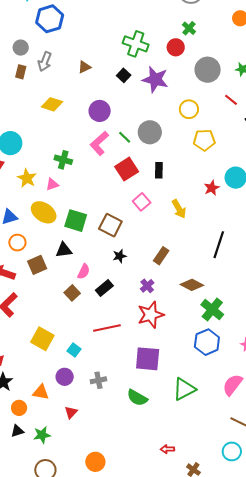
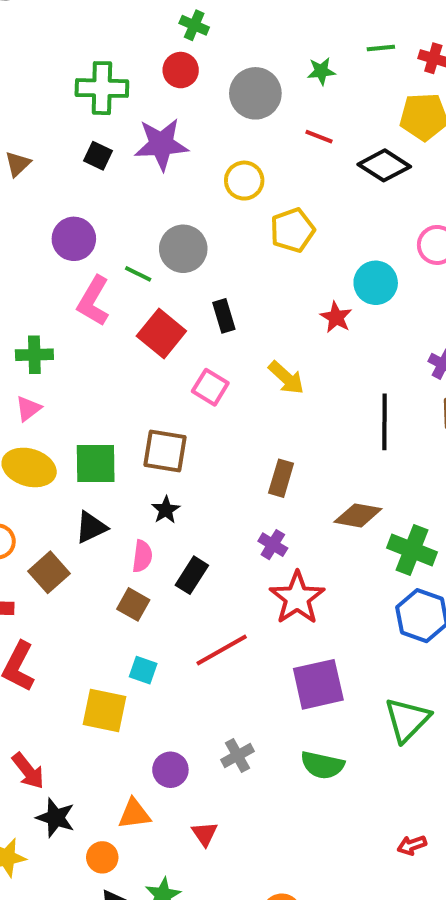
black star: (120, 256) -> (166, 510), moved
cyan square: (74, 350) -> (143, 670), moved

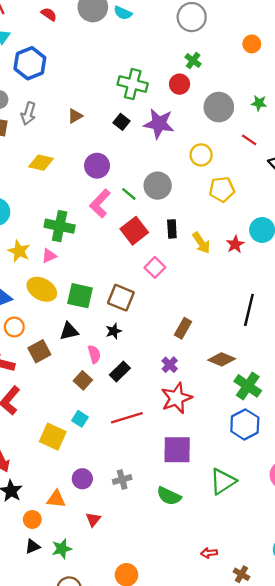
green cross: (34, 355) -> (60, 226), size x1.4
yellow arrow: (286, 378) -> (201, 243), moved
pink semicircle: (142, 556) -> (94, 354), turned -36

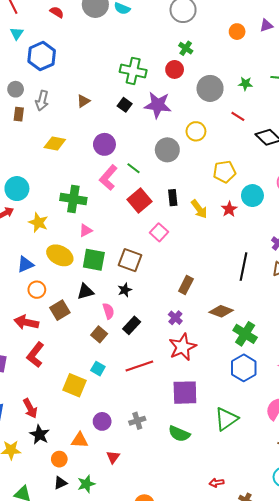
gray circle: (158, 186) -> (167, 150), moved
yellow pentagon: (222, 189) -> (224, 172), moved
pink triangle: (49, 256) -> (86, 231), moved

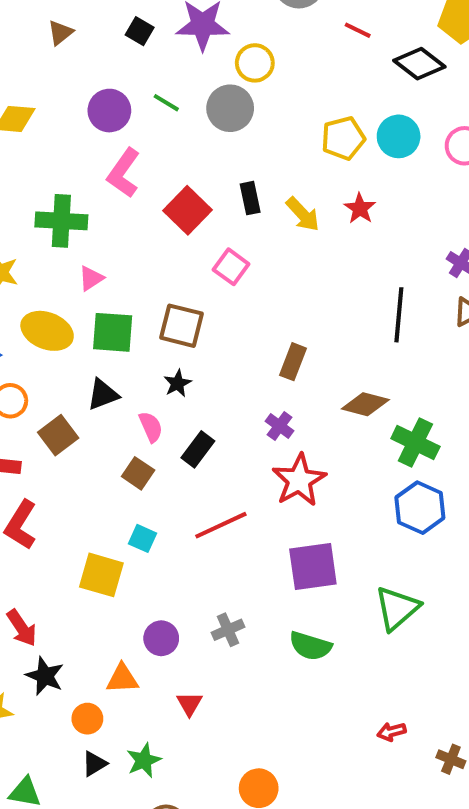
yellow circle: (196, 131) -> (255, 63), moved
green line: (134, 168) -> (166, 103), moved
cyan circle: (252, 196) -> (399, 136), moved

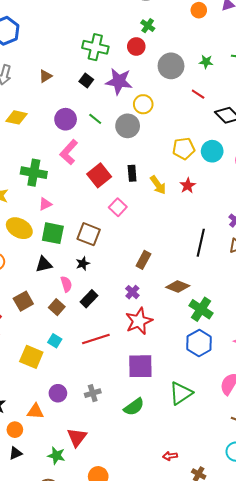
brown square: (58, 435) -> (23, 301), moved
green semicircle: (310, 646) -> (134, 407), turned -60
red triangle: (189, 704) -> (77, 437), moved, size x1.5
green star: (144, 760) -> (56, 456), moved, turned 30

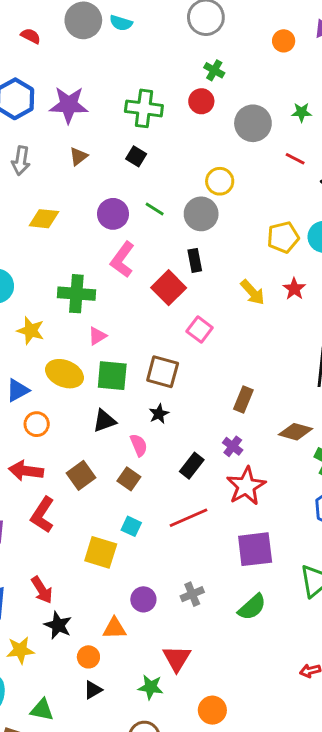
purple star: (119, 81) -> (69, 105), moved
black rectangle: (132, 173) -> (195, 260), moved
black rectangle: (89, 299) -> (192, 466), moved

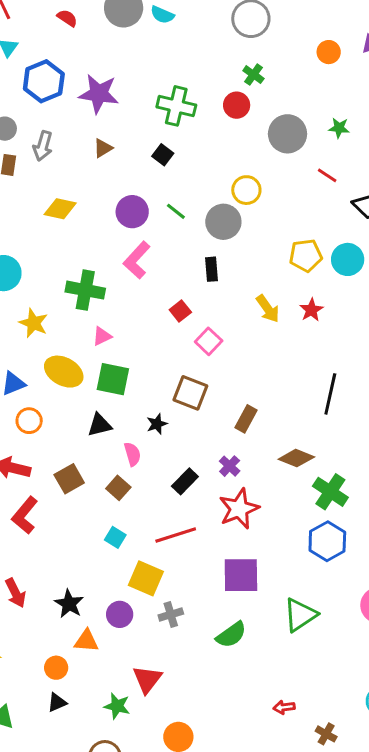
red square: (169, 288) -> (180, 311), moved, size x0.6
brown square: (163, 372) -> (190, 393), moved
yellow square: (101, 552) -> (146, 578), moved
black star: (58, 625) -> (69, 604), moved

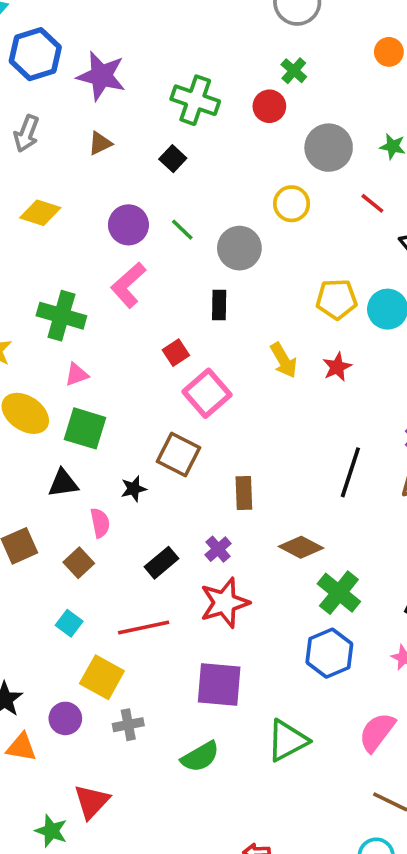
yellow circle: (246, 190) -> (292, 204), moved
pink square: (209, 341) -> (207, 393), size x1.4
brown rectangle: (246, 419) -> (244, 493), turned -36

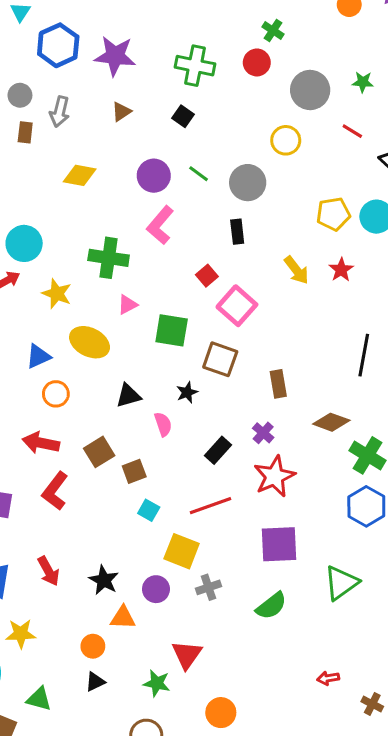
green square: (85, 428) -> (172, 330), moved
brown square: (79, 563) -> (134, 471), moved, turned 30

